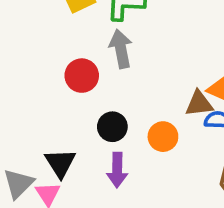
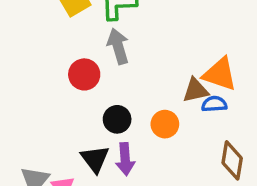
black triangle: (60, 163) -> (95, 159), moved

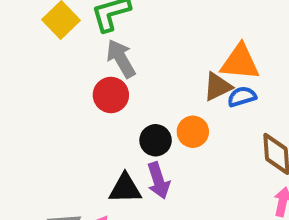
red circle: (84, 74) -> (111, 95), moved
black circle: (117, 119) -> (156, 140), moved
black triangle: (95, 159) -> (125, 188), turned -40

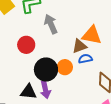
gray arrow: (121, 59) -> (51, 24), moved
blue semicircle: (242, 97) -> (85, 59), moved
black circle: (156, 140) -> (46, 69), size x1.5

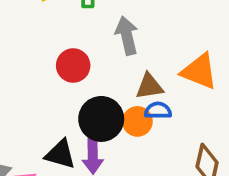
brown triangle: (79, 46) -> (149, 86), moved
blue semicircle: (85, 59) -> (158, 111), moved

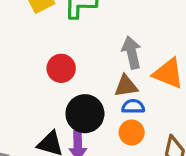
gray arrow: (127, 36) -> (132, 52), moved
orange circle: (137, 121) -> (132, 132), moved

